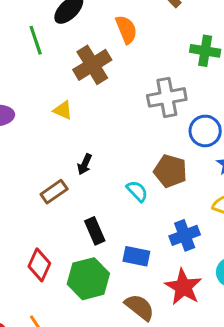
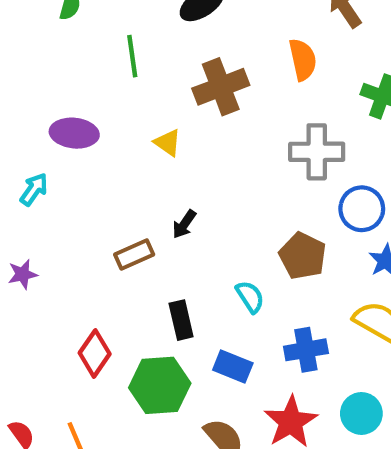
orange semicircle: (126, 29) -> (303, 60), moved
green line: (36, 40) -> (132, 56), moved
cyan semicircle: (137, 191) -> (250, 297), moved

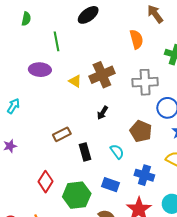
brown cross: (221, 87) -> (102, 75), moved
purple ellipse: (74, 133) -> (40, 70), moved
black arrow: (184, 224) -> (103, 113), moved
black rectangle: (181, 320) -> (85, 152), moved
blue cross: (306, 350) -> (144, 175), turned 30

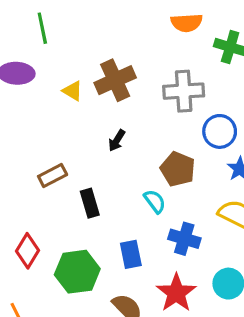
orange semicircle: (136, 39) -> (187, 23), moved, turned 102
cyan semicircle: (117, 152) -> (155, 201), moved
blue rectangle: (111, 185) -> (131, 254), turned 60

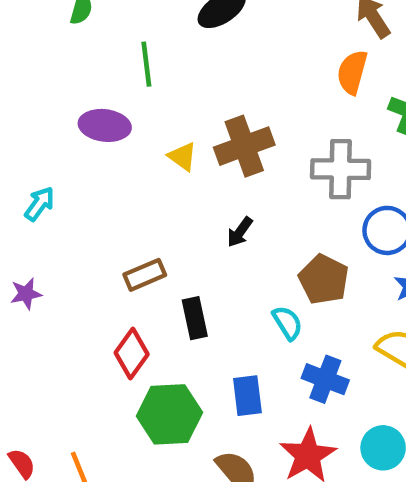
orange semicircle: (187, 23) -> (352, 72), turned 104
red diamond: (28, 251) -> (132, 353), moved

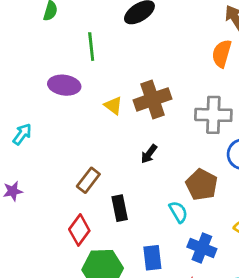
brown rectangle: (145, 275) -> (88, 180), turned -30

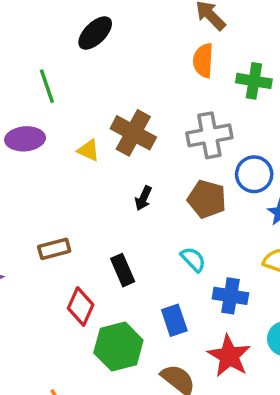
brown cross: (153, 99) -> (133, 133), turned -30
brown rectangle: (88, 180) -> (54, 249), moved, turned 50
brown pentagon: (202, 185) -> (207, 199), moved

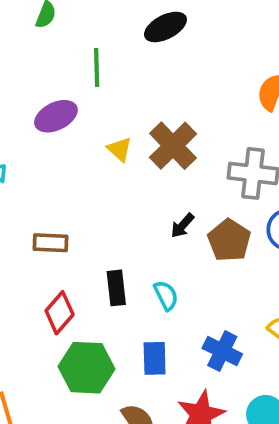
purple ellipse: (25, 139) -> (56, 116), turned -39
black arrow: (143, 198) -> (182, 225), moved
cyan semicircle: (193, 259) -> (166, 295), moved

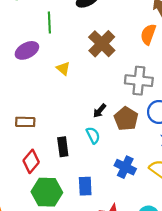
brown cross: (173, 146) -> (102, 44), moved
cyan semicircle: (166, 295) -> (93, 135), moved
blue cross: (222, 351) -> (125, 167), moved

